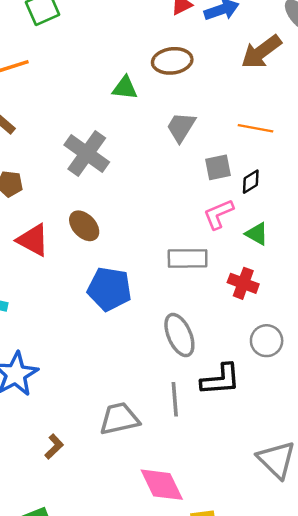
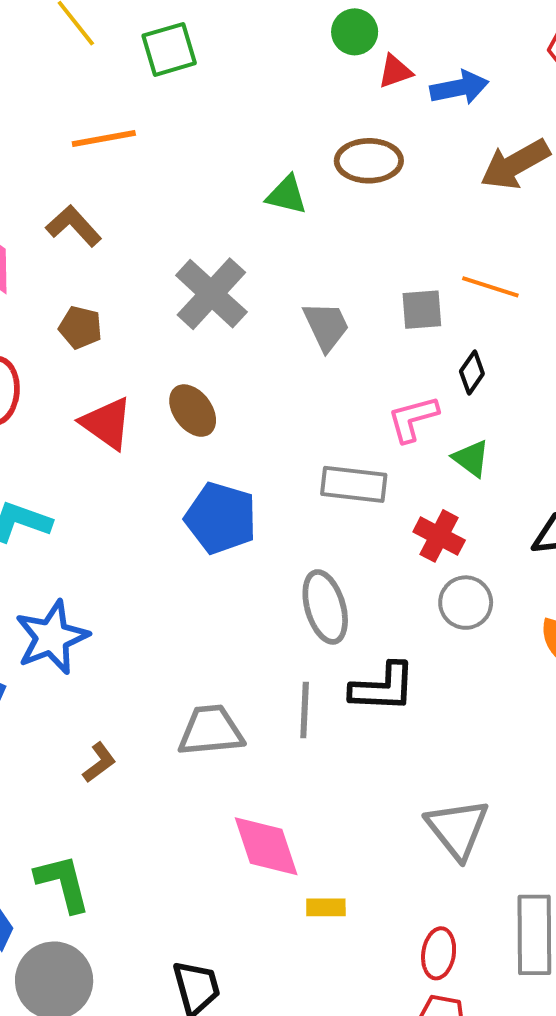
gray trapezoid: (181, 127) -> (326, 326), moved, turned 116
gray square: (218, 167) -> (422, 310), moved
black diamond: (251, 182) -> (472, 372), turned -30
gray circle: (267, 341) -> (466, 603), moved

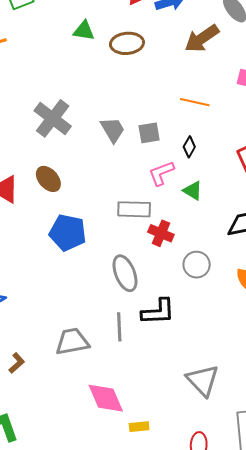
green triangle: (287, 195) -> (84, 31), moved
gray square: (422, 310) -> (149, 133), moved
red cross: (439, 536) -> (161, 233), moved

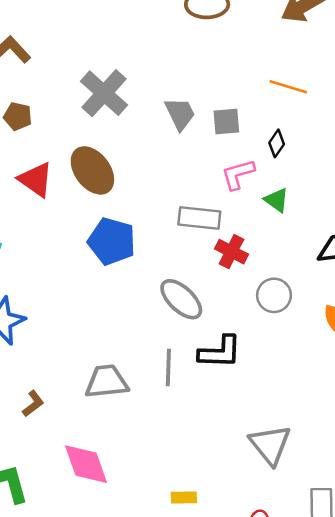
brown ellipse: (48, 179) -> (92, 170), size x1.4
gray ellipse: (125, 273) -> (181, 299), turned -30
pink diamond: (106, 398) -> (86, 464), moved

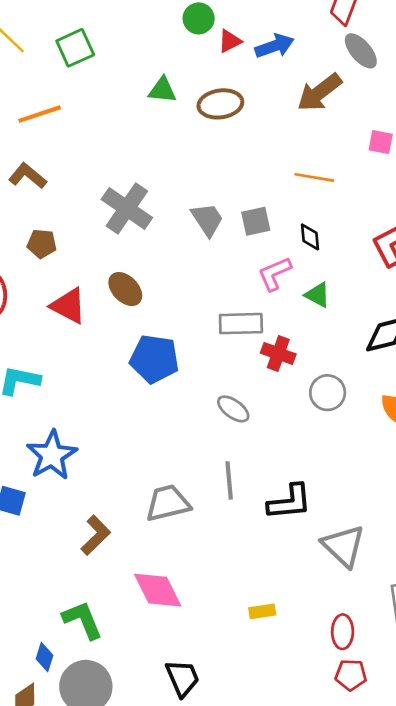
black diamond: (277, 143) -> (310, 237), turned -32
brown ellipse: (92, 170) -> (125, 289), size x0.7
gray ellipse: (181, 299) -> (233, 409), size x0.7
black L-shape: (220, 352) -> (290, 502), moved
brown L-shape: (33, 404) -> (96, 535), size x1.4

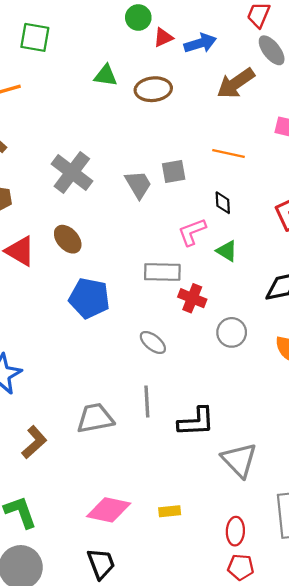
green square: (75, 48) -> (35, 37), turned 32
gray square: (256, 221) -> (174, 172), moved
pink diamond: (158, 590) -> (109, 510), moved, turned -54

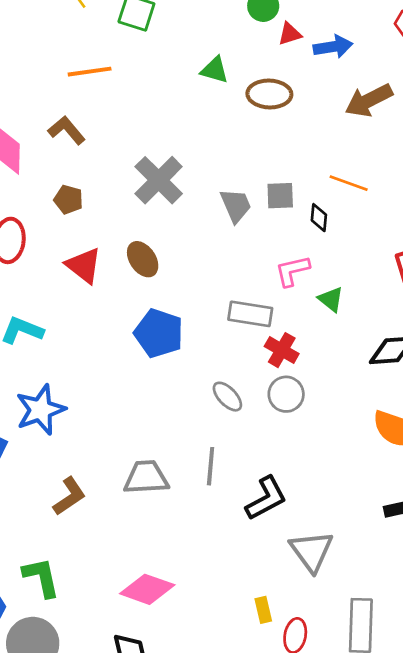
black diamond: (223, 203) -> (319, 218), moved
gray circle: (232, 332) -> (286, 394), moved
black L-shape: (196, 422) -> (266, 498), turned -33
yellow rectangle: (170, 511) -> (263, 610), moved, turned 75

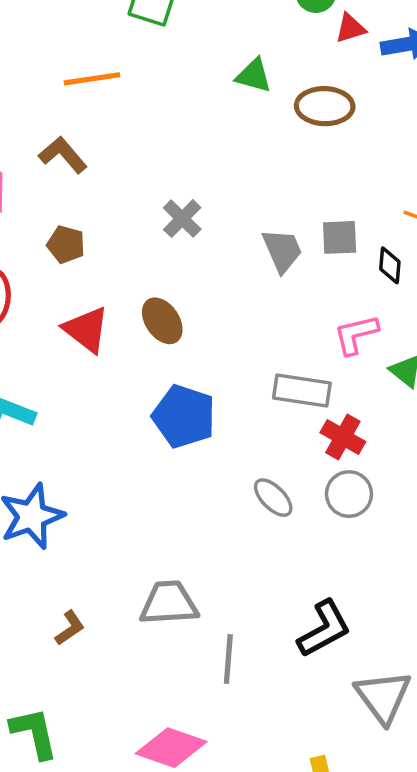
gray cross: (159, 180) -> (182, 219), size x0.6
gray line: (211, 466) -> (228, 659), moved
brown L-shape: (69, 496) -> (70, 628), size x0.7

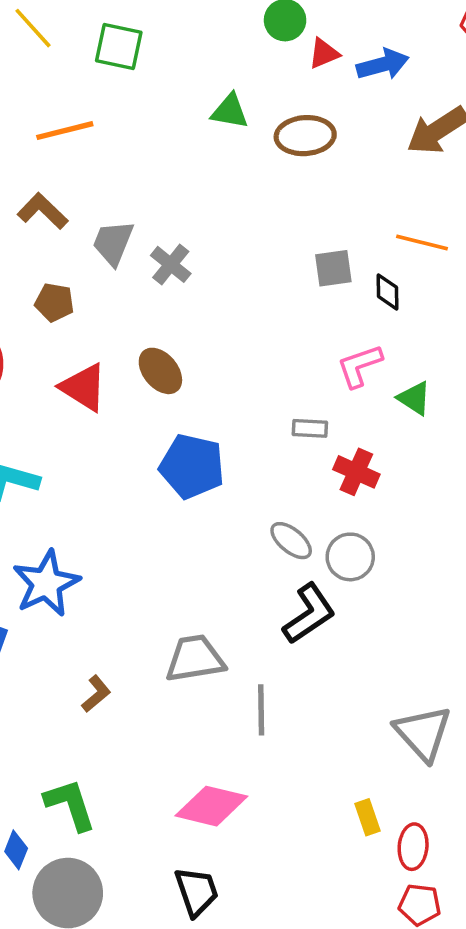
gray trapezoid: (282, 250) -> (113, 243), moved, turned -129
gray rectangle: (302, 391) -> (310, 428), size x0.6
gray circle: (349, 494) -> (350, 557), moved
black L-shape: (324, 629) -> (309, 614), moved

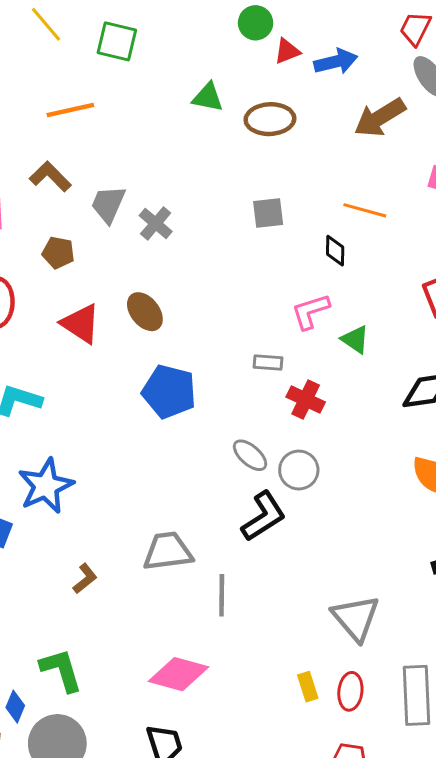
gray square: (333, 268) -> (268, 213), moved
red ellipse: (413, 847) -> (350, 691), moved

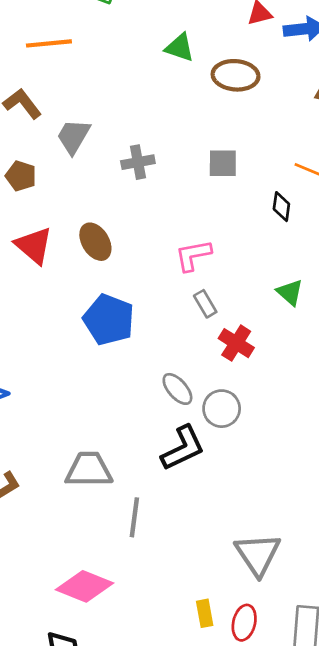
gray cross: (156, 223) -> (138, 162), moved, turned 32
pink L-shape: (310, 311) -> (193, 255), moved
gray rectangle: (268, 362) -> (205, 304), turned 48

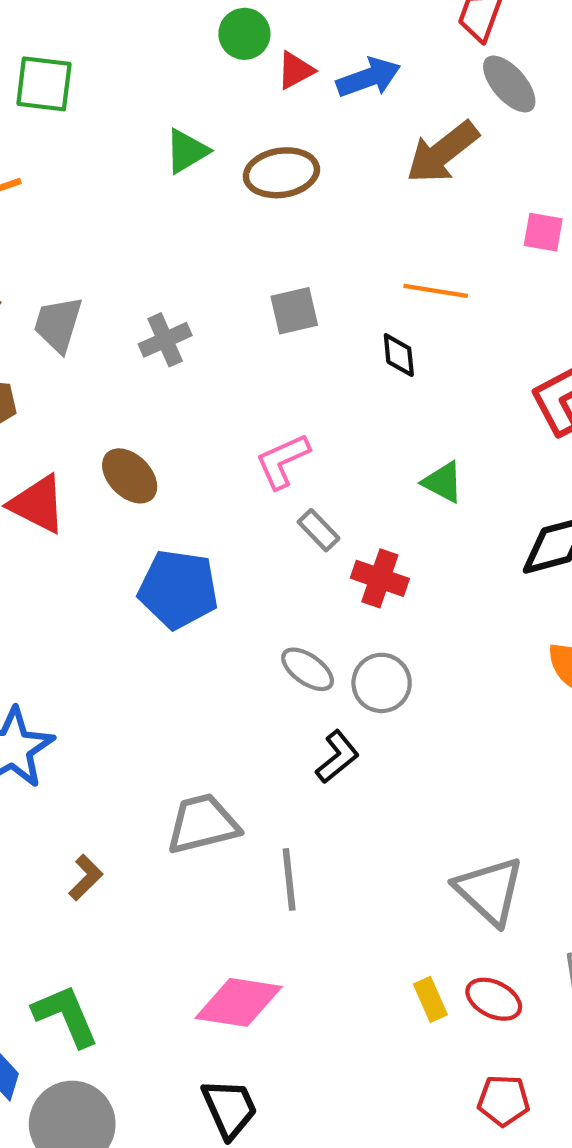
green triangle: (180, 48) -> (187, 151), turned -36
black L-shape: (183, 448) -> (337, 757), size x0.7
red ellipse: (244, 623) -> (494, 999), turned -64

